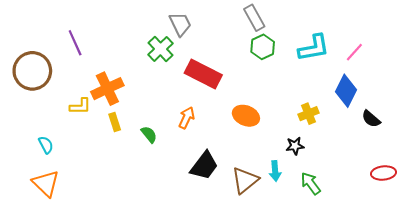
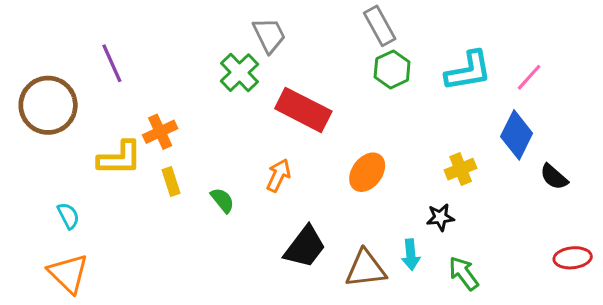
orange cross: (107, 89) -> (160, 132), size x0.7
yellow L-shape: (80, 106) -> (120, 158), size x1.4
orange ellipse: (246, 116) -> (367, 172), turned -75
brown triangle: (245, 180) -> (366, 269), turned 32

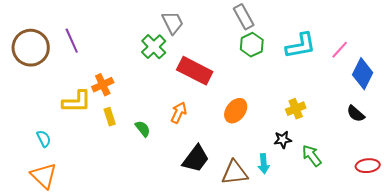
brown circle: (48, 105) -> (31, 48), moved
blue diamond: (517, 135) -> (363, 74), moved
green arrow: (464, 273) -> (312, 156), moved

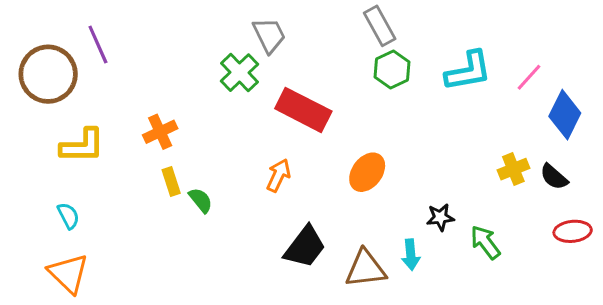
purple line: (72, 41) -> (98, 45), moved
yellow L-shape: (77, 102) -> (82, 146), moved
yellow cross: (296, 109) -> (513, 169), moved
green semicircle: (143, 129) -> (201, 200), moved
red ellipse: (368, 166) -> (573, 231), moved

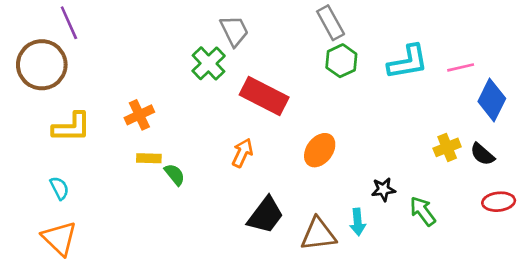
purple line: (98, 45) -> (69, 23), moved
pink line: (529, 77) -> (461, 67), turned 35
yellow rectangle: (171, 182) -> (149, 158), turned -70

